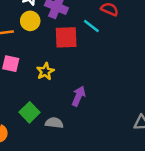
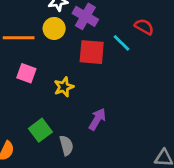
gray semicircle: (54, 123) -> (66, 145), turned 60

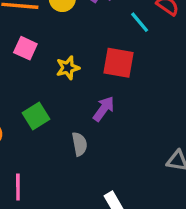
red square: (92, 52) -> (118, 63), moved
gray semicircle: (66, 145) -> (79, 144), moved

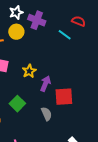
red square: (118, 63) -> (64, 97), moved
purple arrow: (104, 109) -> (45, 84), moved

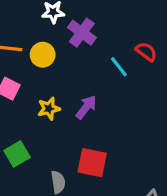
yellow circle: (16, 32) -> (43, 55), moved
purple arrow: (45, 84) -> (86, 107), moved

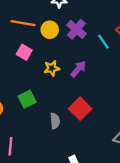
purple cross: (82, 33) -> (76, 29), moved
red square: (92, 163) -> (80, 109), turned 30

